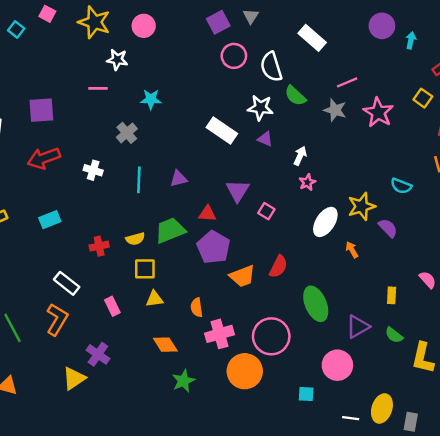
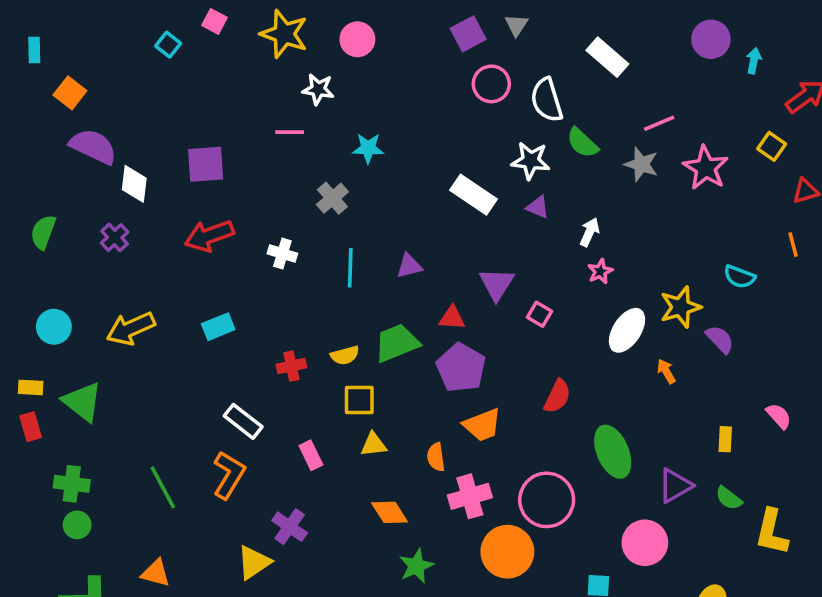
orange trapezoid: (242, 276) -> (482, 425), moved

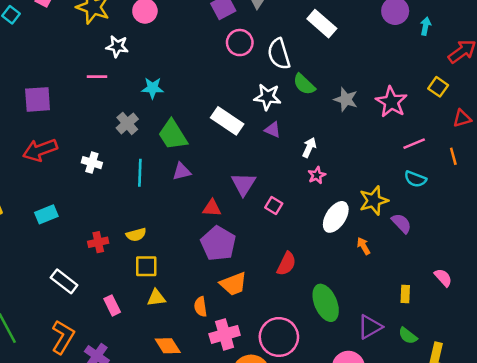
pink line: (659, 123) -> (414, 144), moved
green trapezoid: (397, 343) -> (173, 135), moved, turned -100
orange L-shape: (229, 475) -> (63, 337), moved

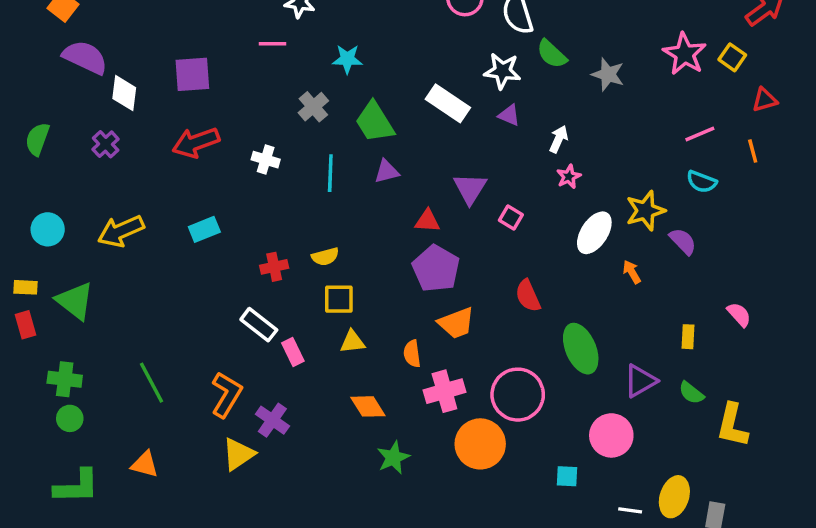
pink star: (391, 102) -> (685, 54), moved
red semicircle: (286, 264) -> (528, 296), turned 130
white rectangle: (64, 281) -> (259, 325), moved

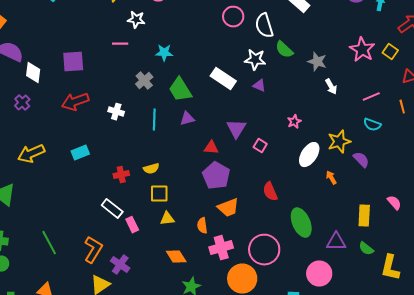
white arrow: (559, 139) -> (331, 87), moved, turned 126
yellow rectangle: (688, 337) -> (364, 216), size x1.5
purple triangle: (640, 381) -> (336, 242), turned 30

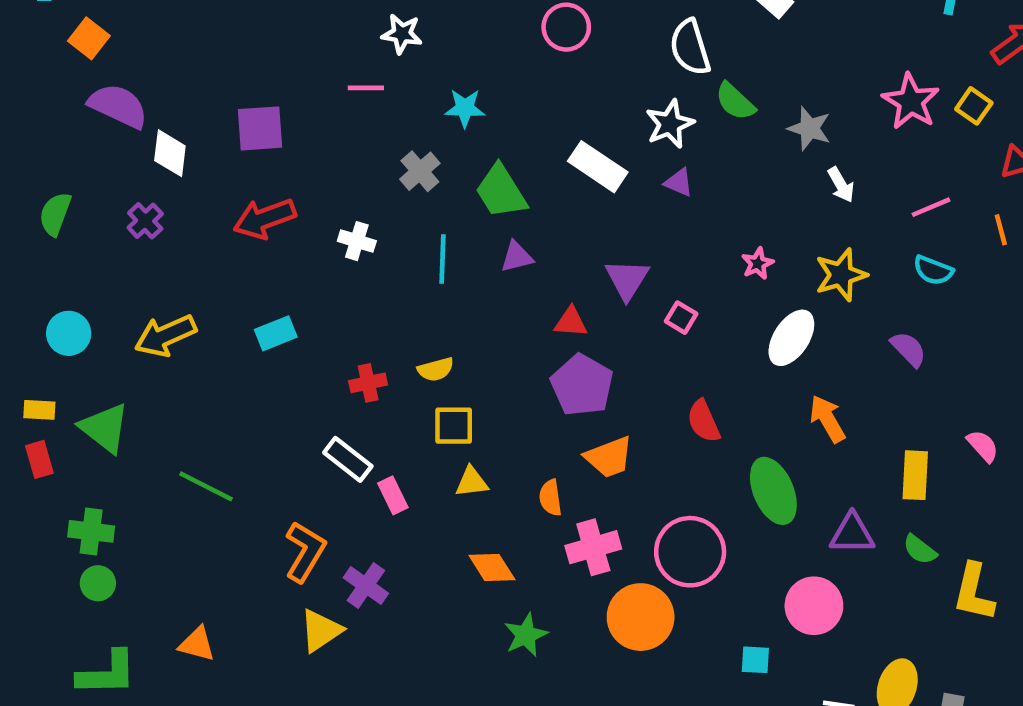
pink circle: (233, 17) -> (566, 27), moved
white star: (255, 60) -> (670, 124), turned -30
yellow star: (339, 142) -> (841, 275), moved
orange arrow: (331, 178) -> (827, 419), moved, size x1.5
green line: (49, 243) -> (206, 486), moved, turned -35

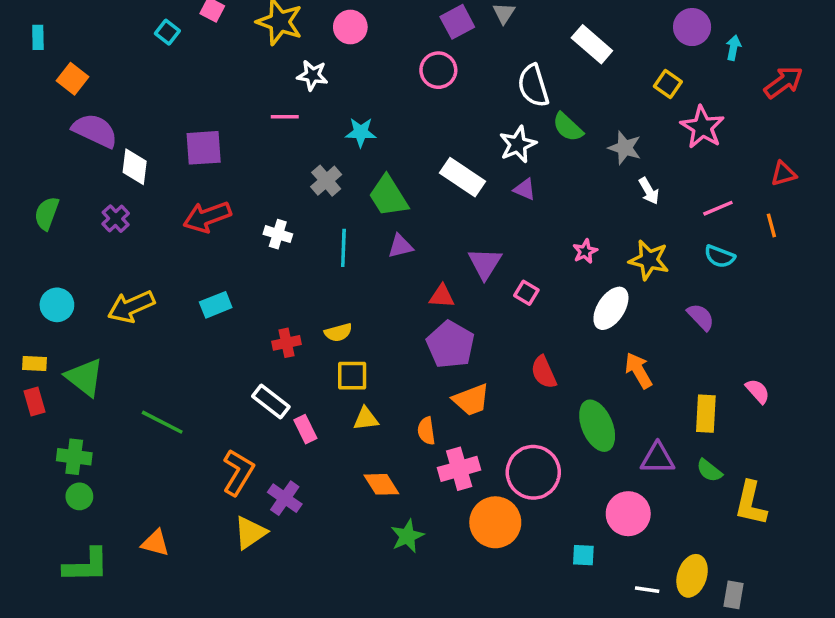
yellow square: (974, 106) -> (668, 84), moved
yellow star: (841, 275) -> (649, 260), turned 30

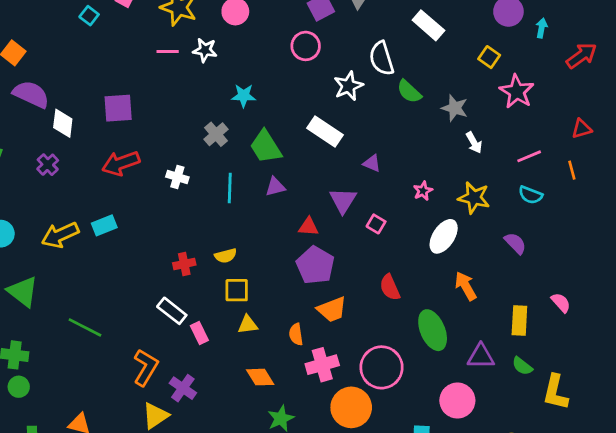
pink line: (285, 117) -> (168, 51), moved
white star: (518, 144) -> (348, 86), moved
purple triangle: (525, 189) -> (372, 163), moved
cyan rectangle: (216, 305) -> (104, 225), moved

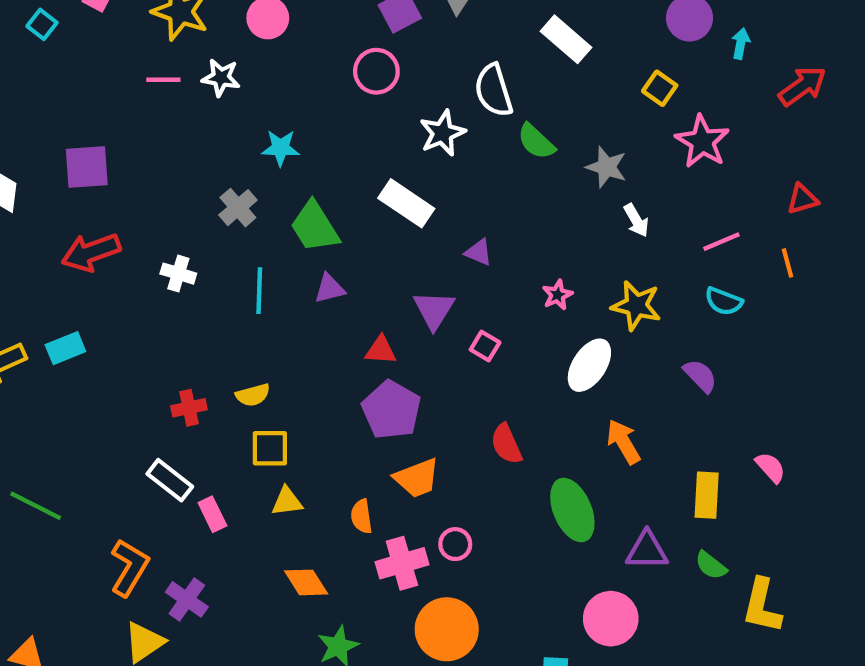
pink circle: (382, 367) -> (455, 544), moved, size x0.5

